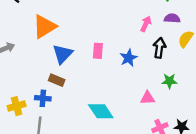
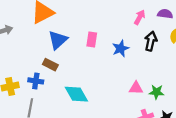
green star: (169, 81) -> (156, 92), moved
cyan diamond: (101, 111) -> (76, 94), moved

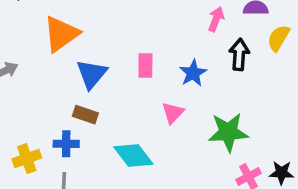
pink triangle: (136, 88) -> (173, 113), moved, turned -40
green star: (156, 92) -> (228, 132), moved, size x1.6

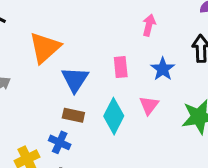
pink arrow: (216, 19) -> (149, 25), moved
blue cross: (66, 144) -> (60, 142), turned 30
cyan diamond: (133, 155) -> (114, 116), moved, turned 72

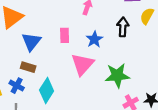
pink triangle: (149, 105) -> (82, 64), size x1.6
cyan diamond: (114, 116) -> (47, 91), moved

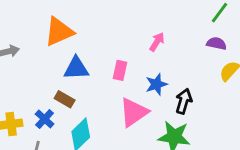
black arrow: (123, 27) -> (184, 101), moved
blue triangle: (31, 42) -> (76, 68), turned 36

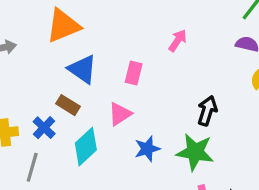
blue triangle: (76, 68) -> (83, 69), turned 36
blue star: (156, 84) -> (147, 149), moved
pink triangle: (134, 112) -> (120, 114), moved, size x0.7

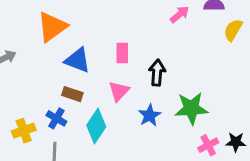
pink arrow: (178, 40) -> (180, 14), moved, turned 30
black arrow: (207, 111) -> (157, 73), moved

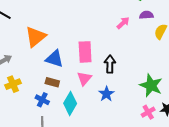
pink rectangle: (122, 53) -> (85, 52), size x1.5
green star: (191, 108) -> (151, 85), moved, turned 30
yellow cross: (24, 131) -> (13, 84), moved

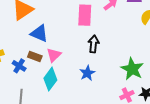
pink rectangle: (85, 52) -> (85, 15), moved
pink triangle: (84, 78) -> (54, 55), moved
blue cross: (42, 100) -> (19, 66), moved

